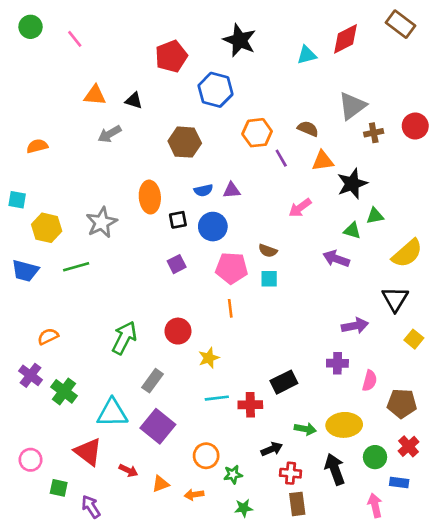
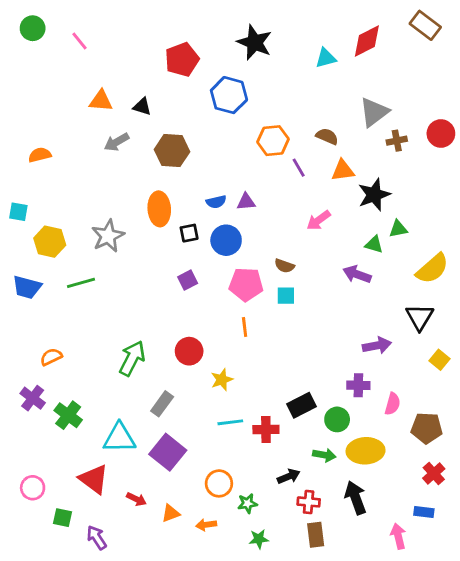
brown hexagon: (185, 142) -> (172, 151), moved
green circle: (375, 457) -> (337, 419), moved

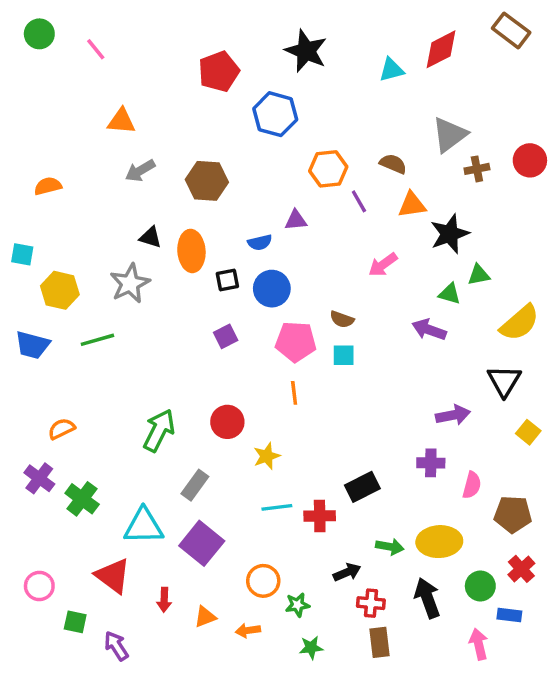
black triangle: (142, 106) -> (150, 237), moved
purple triangle: (246, 202) -> (296, 220), moved
green circle: (337, 419) -> (480, 586), moved
red arrow: (136, 499) -> (164, 600), turned 66

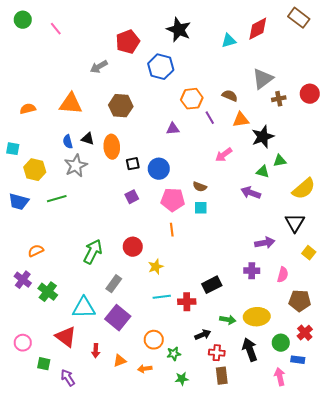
orange triangle: (121, 121) -> (71, 104), moved, size x1.4
gray arrow: (140, 171) -> (99, 67), moved
blue semicircle: (260, 242) -> (68, 142), moved, turned 88
pink semicircle: (472, 485) -> (283, 275), moved

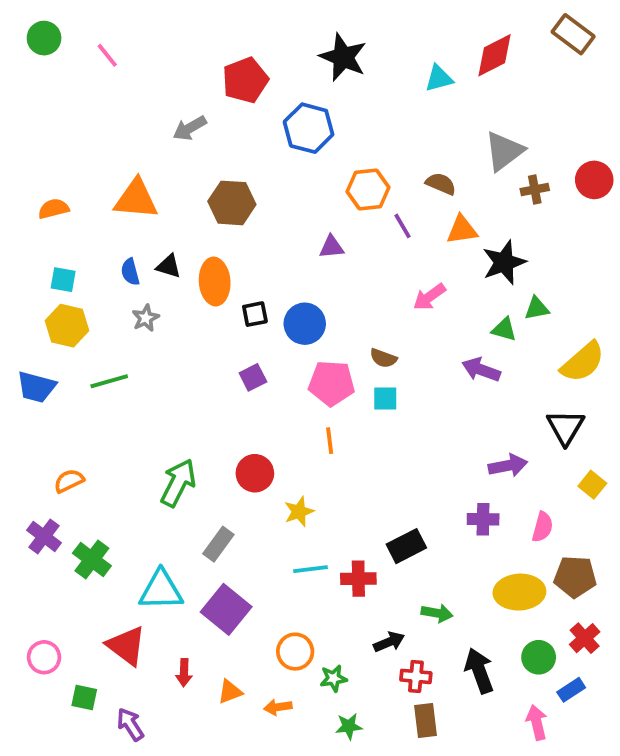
cyan square: (13, 149) -> (63, 280), moved
gray star: (76, 166) -> (146, 318), size x0.6
yellow ellipse: (257, 317) -> (519, 592), moved
blue rectangle: (298, 360) -> (571, 690), turned -40

